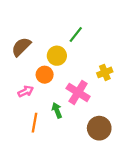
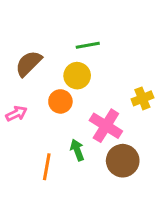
green line: (76, 35) -> (88, 45), moved, turned 42
pink arrow: (26, 91) -> (16, 114), moved
brown circle: (99, 128) -> (123, 161), moved

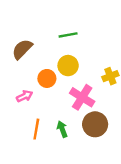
yellow circle: (77, 76) -> (68, 66), moved
pink arrow: (16, 114) -> (25, 96), moved
green arrow: (77, 150) -> (62, 129), moved

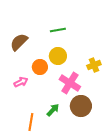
orange line: (36, 129) -> (31, 122), moved
green arrow: (62, 129) -> (53, 110), turned 64

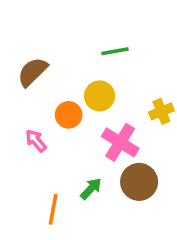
green line: (58, 30) -> (115, 51), moved
pink arrow: (21, 82) -> (36, 141), turned -104

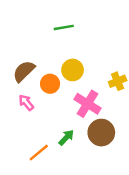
green line: (115, 51) -> (64, 27), moved
brown semicircle: (33, 72) -> (24, 71), moved
orange line: (53, 209) -> (39, 153), turned 40

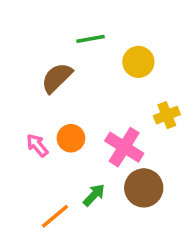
yellow circle: (73, 70) -> (138, 62), moved
brown semicircle: (24, 71) -> (57, 78), moved
orange circle: (50, 84) -> (71, 138), moved

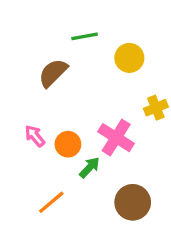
orange circle: (71, 138) -> (68, 144), moved
brown circle: (144, 188) -> (133, 202), moved
green arrow: (94, 195) -> (90, 167), moved

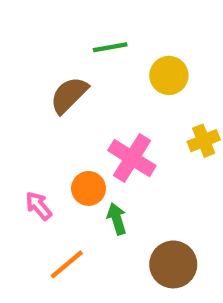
pink arrow: (35, 136) -> (39, 206), moved
pink cross: (116, 138) -> (132, 158), moved
green arrow: (90, 167) -> (117, 219), turned -60

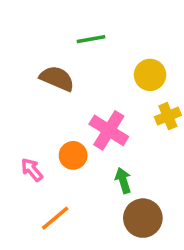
yellow circle: (169, 75) -> (150, 75), moved
brown semicircle: (69, 95) -> (57, 78), turned 68
green arrow: (117, 219) -> (123, 180), moved

